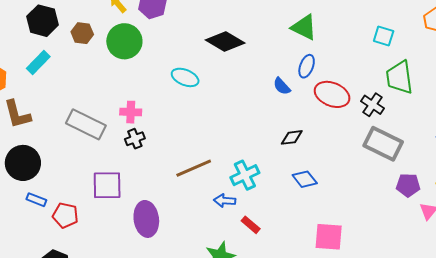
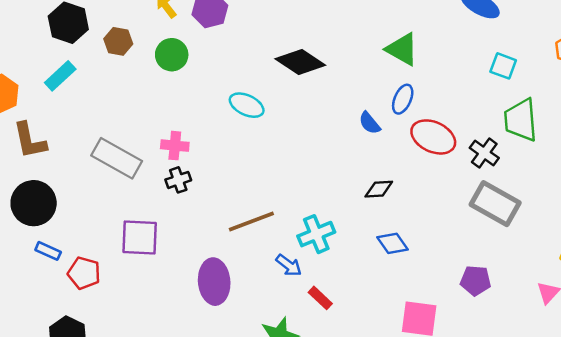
green circle: (124, 41) -> (172, 55), size x0.7
purple pentagon: (408, 185) -> (476, 280), moved
blue arrow: (225, 201) -> (289, 265), turned -150
purple ellipse: (146, 219) -> (214, 282), moved

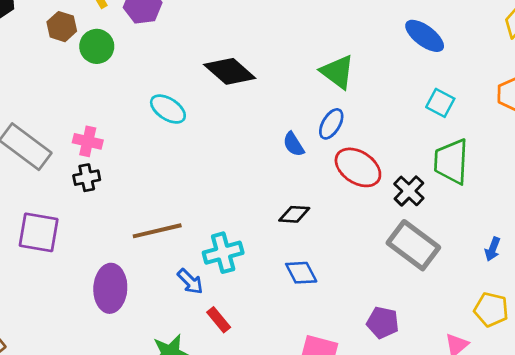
brown hexagon: (118, 41) -> (62, 27), moved

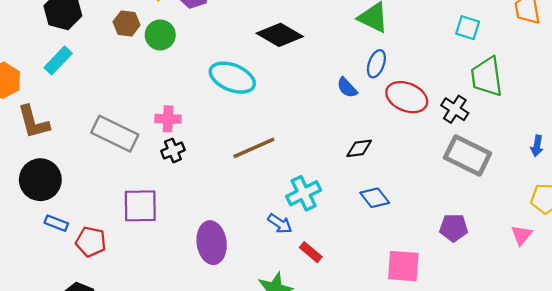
cyan ellipse: (168, 109) -> (232, 78), size x1.4
brown line: (157, 231) -> (254, 148), moved

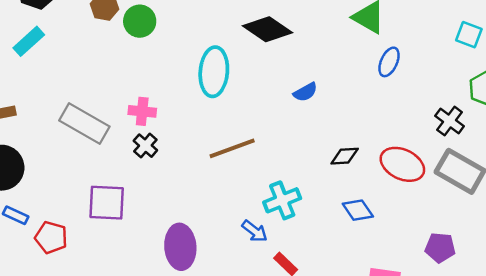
blue ellipse: (376, 64) -> (389, 62), moved
cyan ellipse: (232, 78) -> (214, 72), turned 69
blue semicircle: (347, 88) -> (305, 92), moved, turned -80
red ellipse: (407, 97) -> (402, 164), moved
black cross: (173, 150) -> (145, 146), turned -30

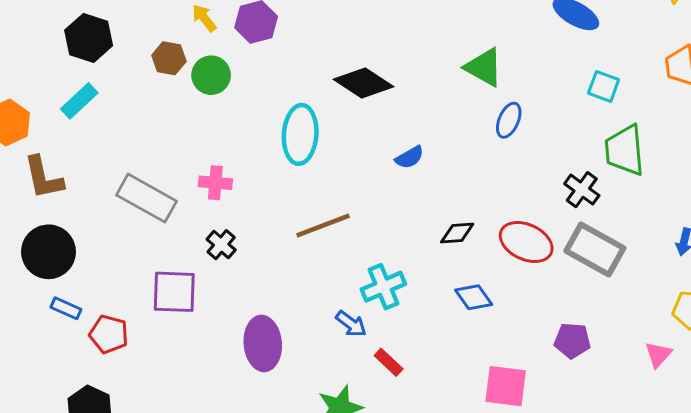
black cross: (145, 146) -> (221, 245), moved

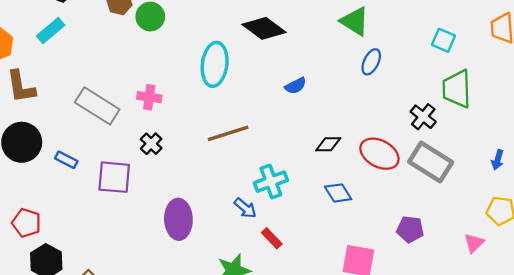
blue rectangle: (66, 308) -> (66, 160), moved
red pentagon: (109, 334) -> (26, 223), moved

